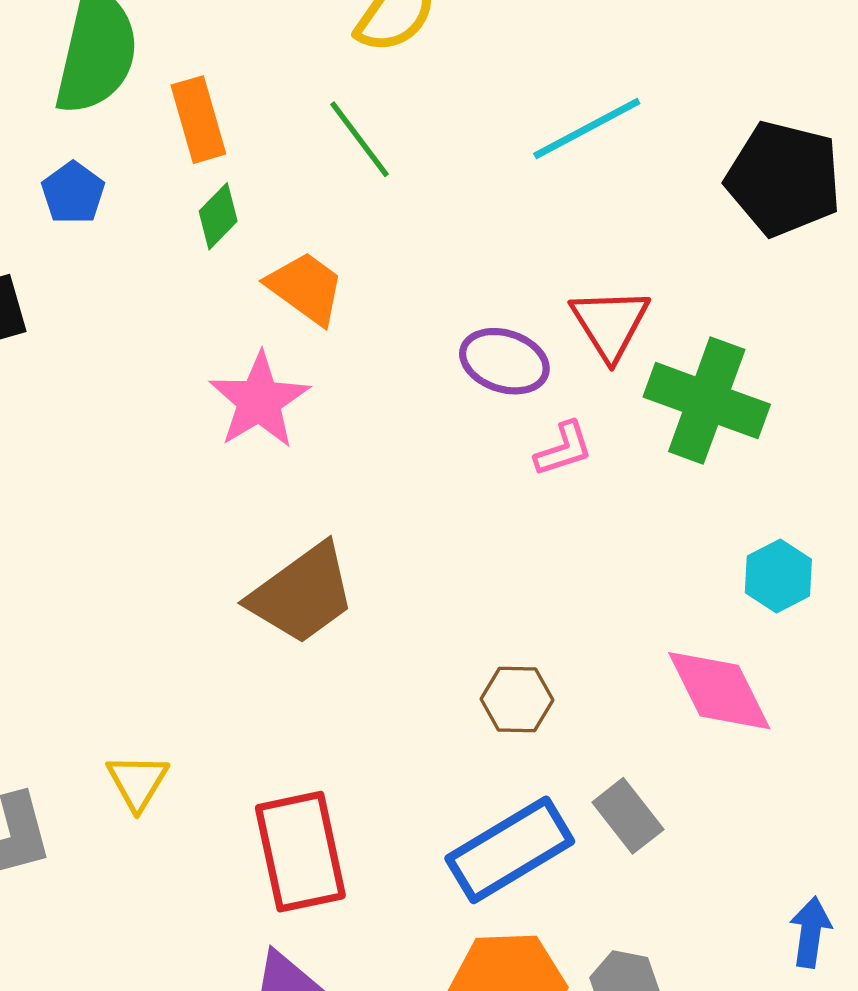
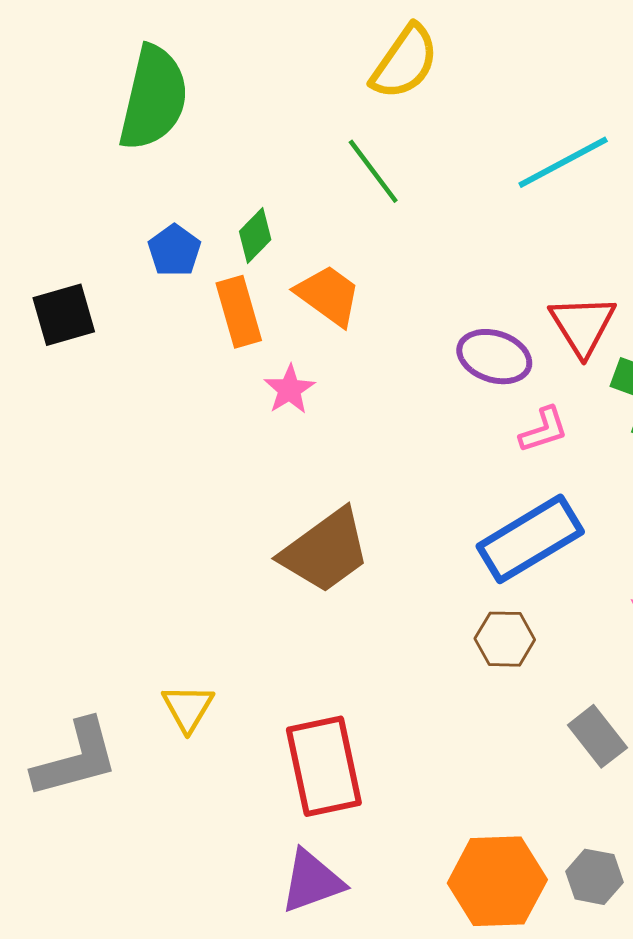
orange rectangle: (198, 120) -> (239, 312), moved
blue pentagon: (73, 193) -> (174, 250), moved
pink star: (259, 401) -> (290, 389), size x0.6
blue rectangle: (510, 850) -> (530, 539), moved

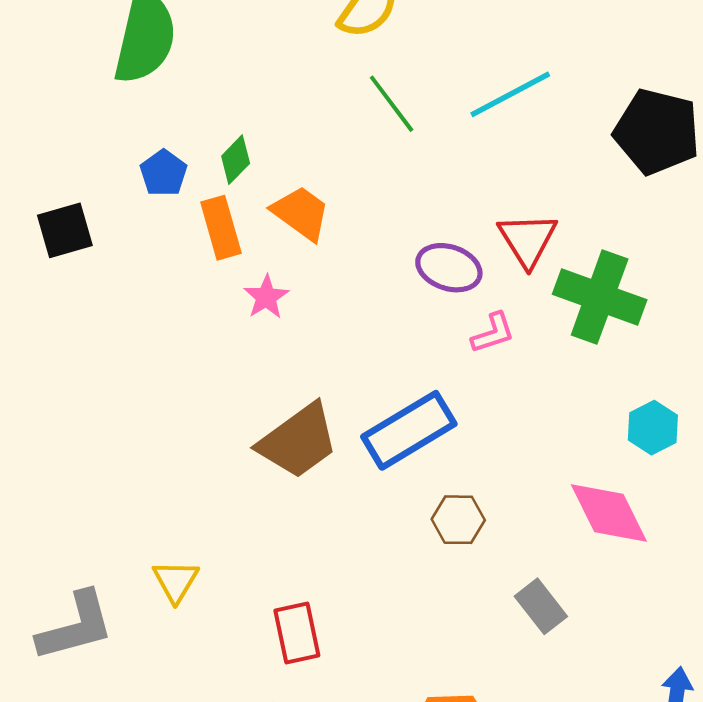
green line: (373, 171) -> (392, 104), moved
blue rectangle: (530, 539) -> (409, 430), moved
red rectangle: (324, 766) -> (297, 633), size x0.7

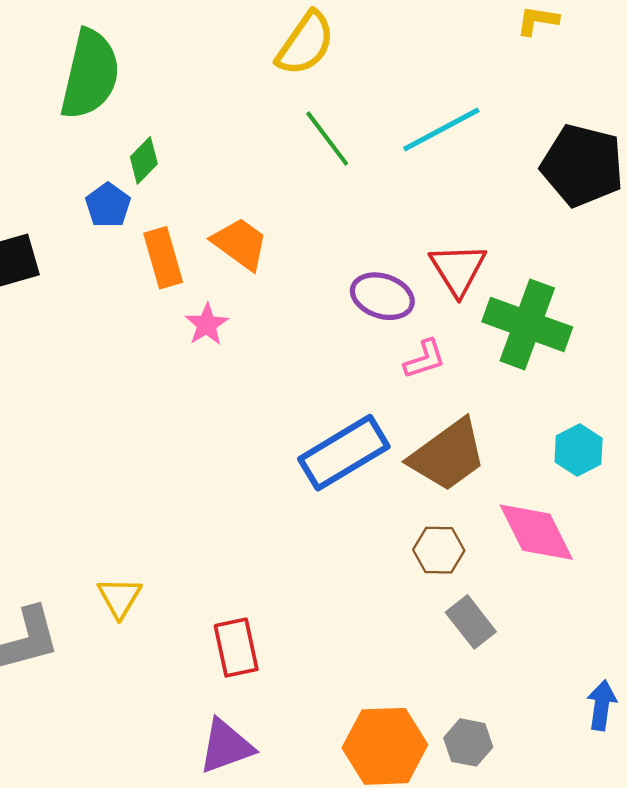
green diamond: (236, 160) -> (144, 160), moved
brown trapezoid: (298, 441) -> (448, 455), moved
brown hexagon: (458, 520) -> (439, 550), moved

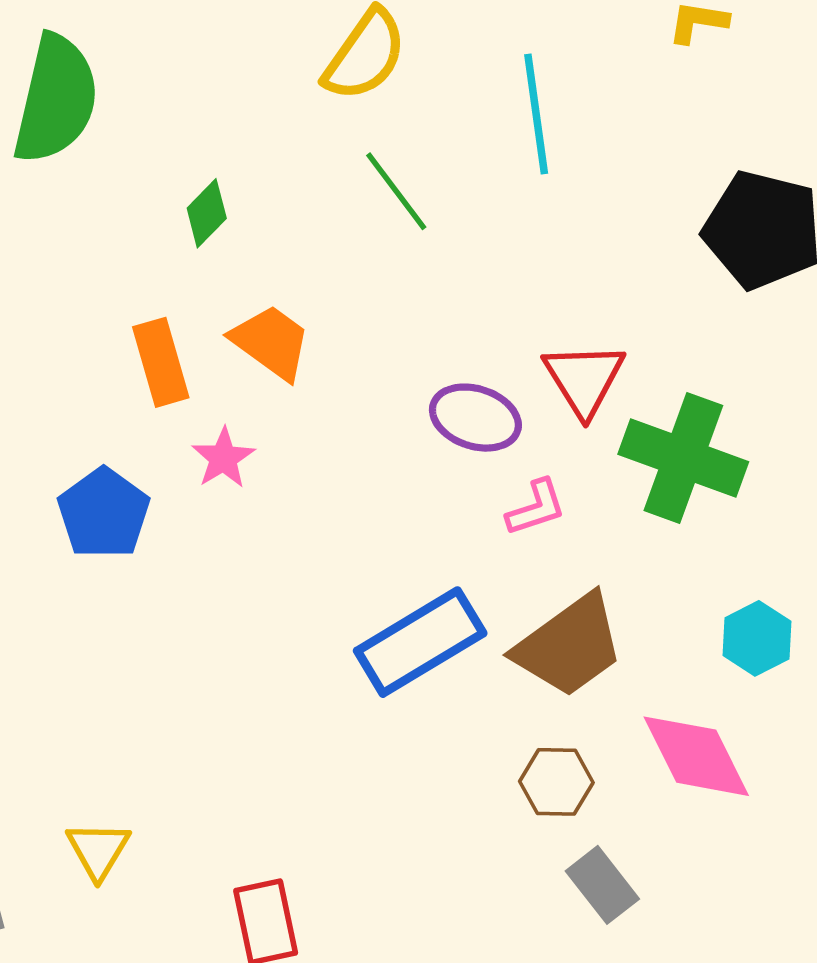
cyan line: (441, 130) -> (536, 114), moved, turned -70
green diamond: (144, 160) -> (207, 213), moved
blue pentagon: (108, 205) -> (104, 513), moved, size x1.4

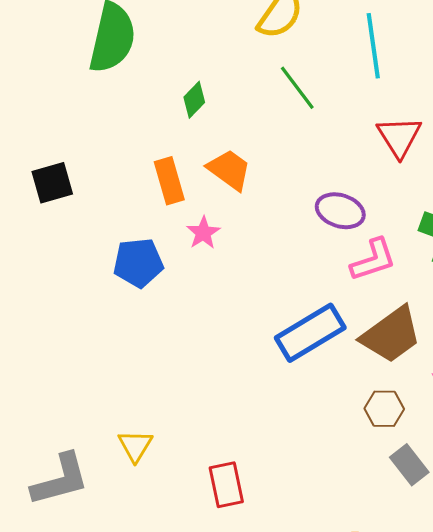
red triangle: (584, 379) -> (399, 137), moved
pink L-shape: (536, 508) -> (373, 260), size x1.4
blue pentagon: (104, 513) -> (138, 263), turned 30

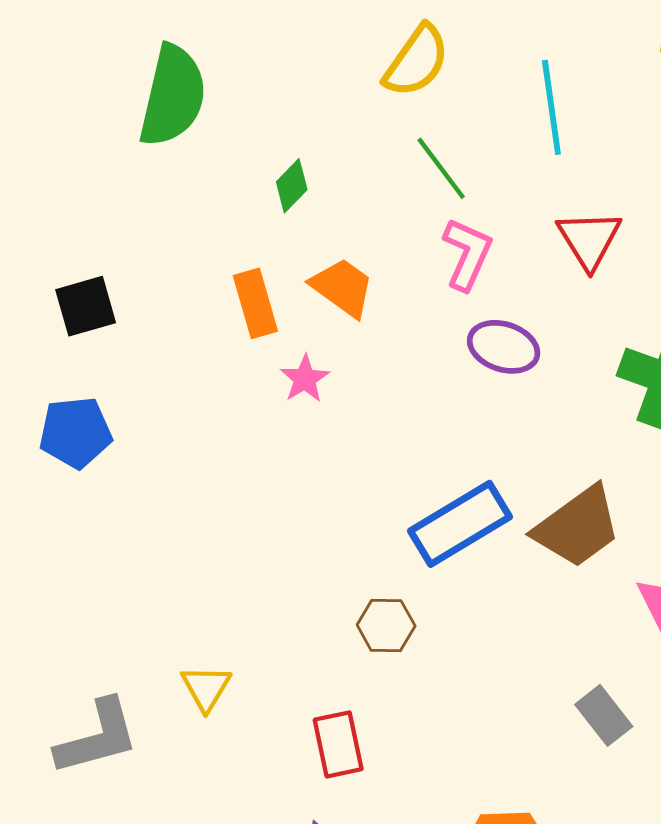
pink L-shape: (373, 260) -> (467, 254), moved, turned -48
blue pentagon: (138, 263) -> (75, 432), moved
brown hexagon: (384, 409) -> (386, 625), moved

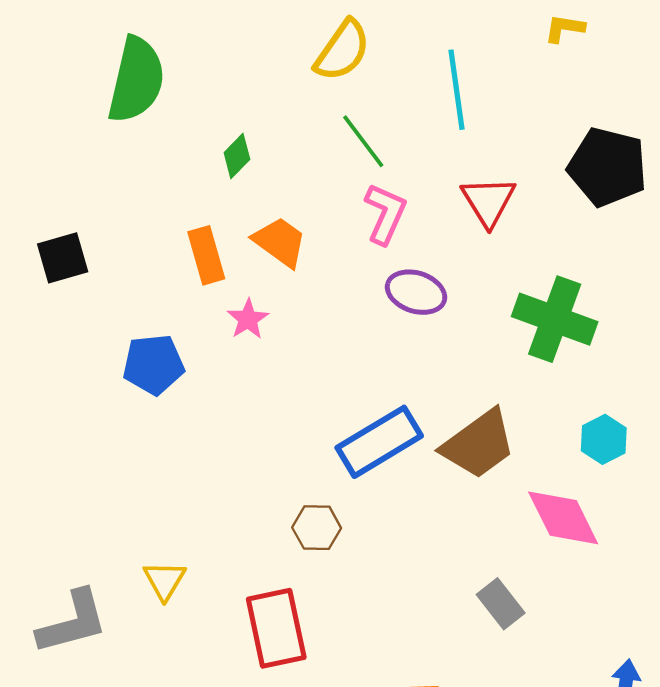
blue pentagon: (75, 432) -> (153, 365), moved
red rectangle: (338, 744) -> (276, 628), size x1.4

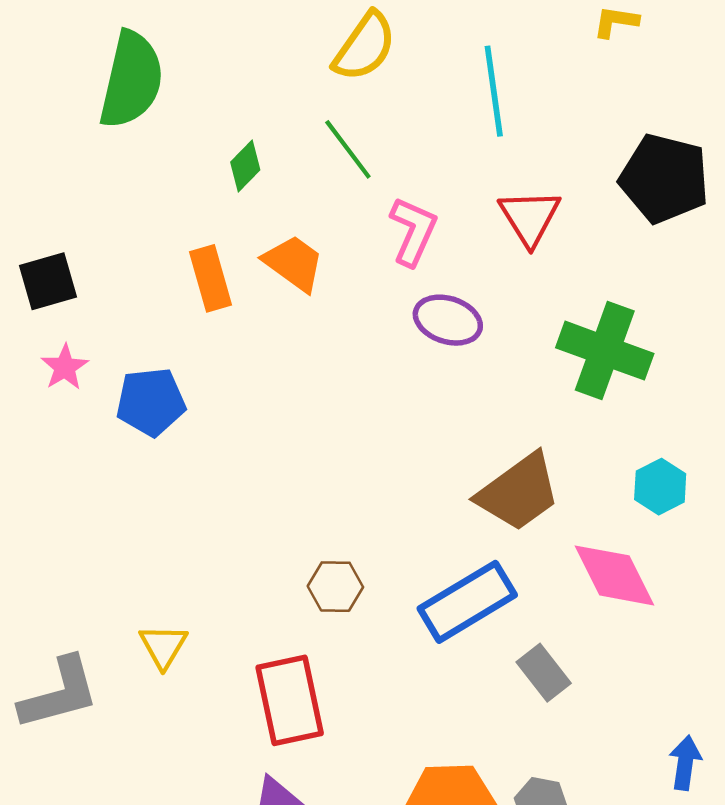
green line: (363, 141) -> (348, 149), moved
pink star: (248, 319) -> (65, 367), moved
blue rectangle: (379, 442) -> (467, 602), moved

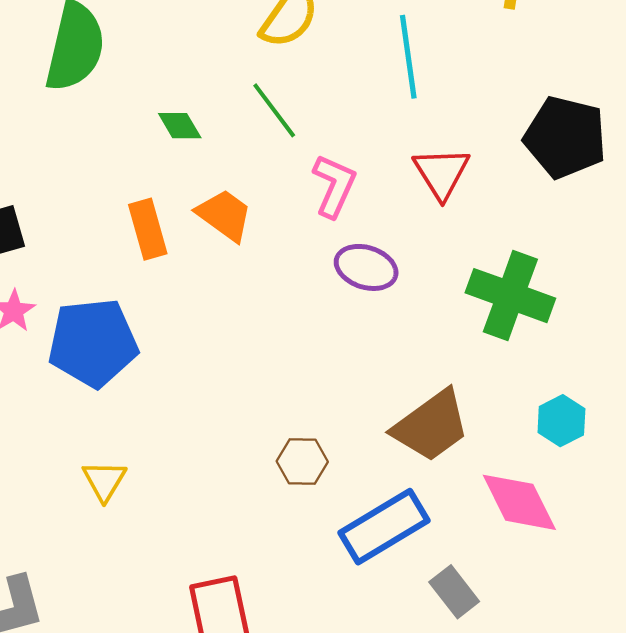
green diamond: (245, 166) -> (180, 126), turned -75
blue pentagon: (151, 402) -> (93, 343), size x1.4
brown hexagon: (335, 587) -> (302, 462), moved
yellow triangle: (163, 646) -> (104, 481), moved

